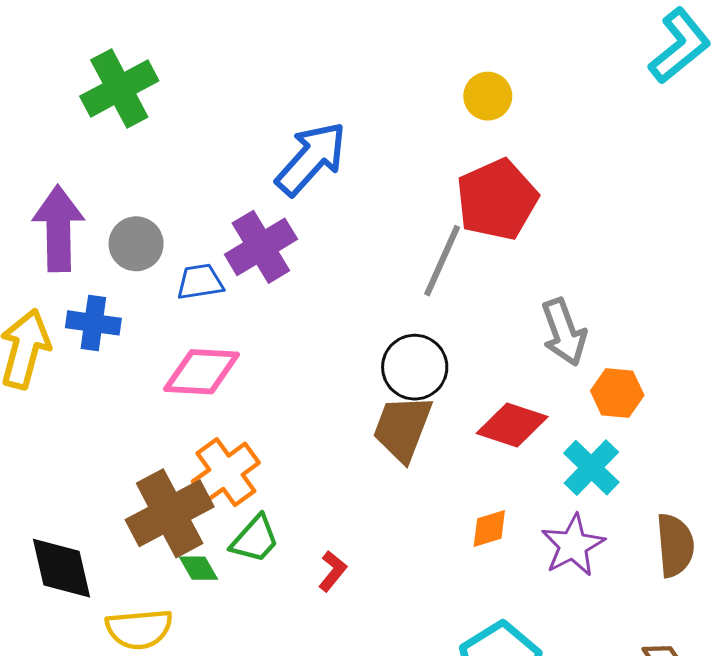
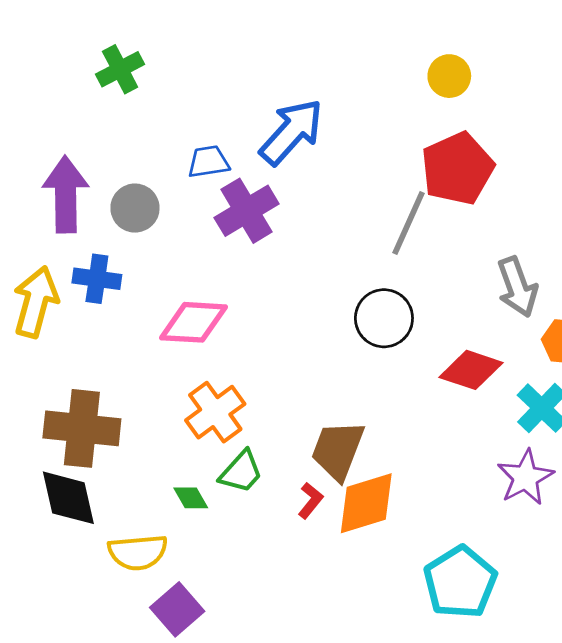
green cross: (119, 88) -> (120, 69), size x0.7
blue trapezoid: (200, 282) -> (208, 162), moved
brown trapezoid: (403, 428) -> (338, 450), moved
brown cross: (170, 513) -> (82, 428), moved, turned 34
orange diamond: (489, 529) -> (366, 503), moved, size x1.8

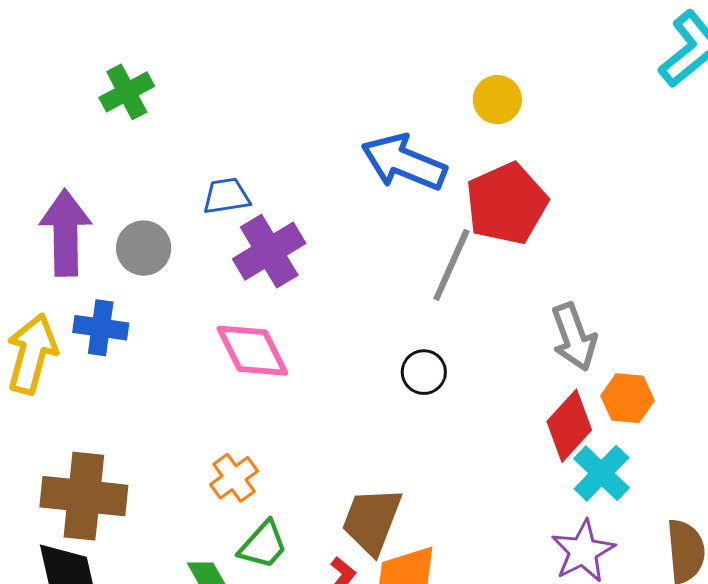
blue arrow: (291, 132) -> (404, 162), moved, turned -110
black circle: (384, 318) -> (424, 372), size x0.7
pink diamond: (193, 322) -> (252, 351), moved, turned 60
red diamond: (471, 370) -> (569, 426), moved, turned -66
orange cross: (215, 412) -> (234, 478), size x0.7

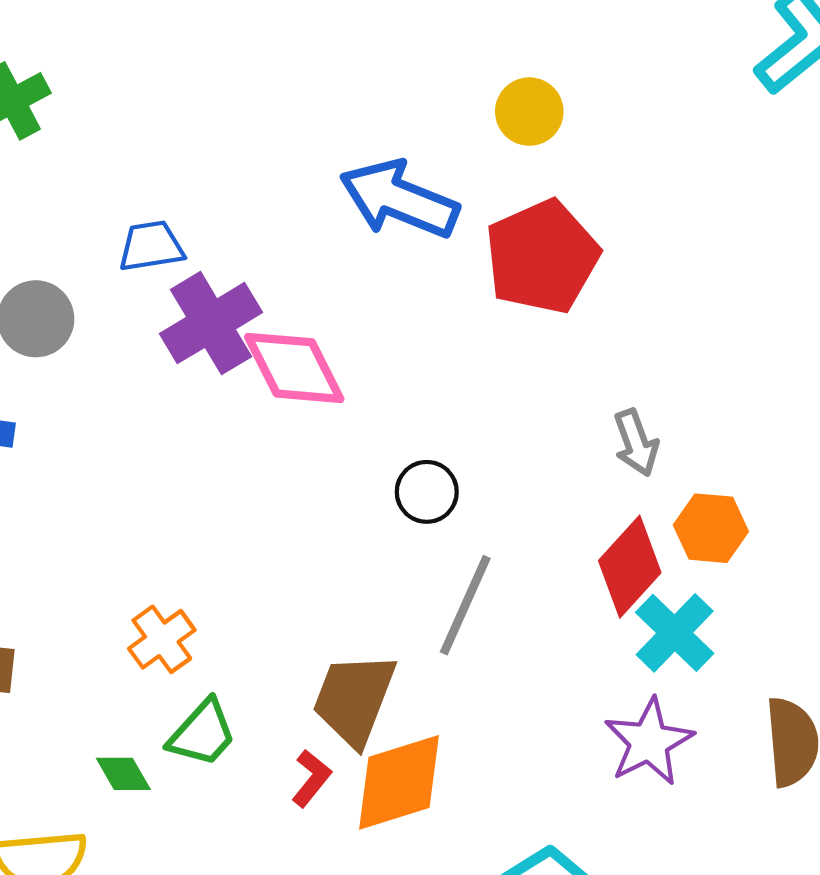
gray line: (451, 265) -> (465, 605), moved
gray arrow: (574, 337) -> (636, 443), size x0.7
pink diamond: (252, 351) -> (294, 368), moved

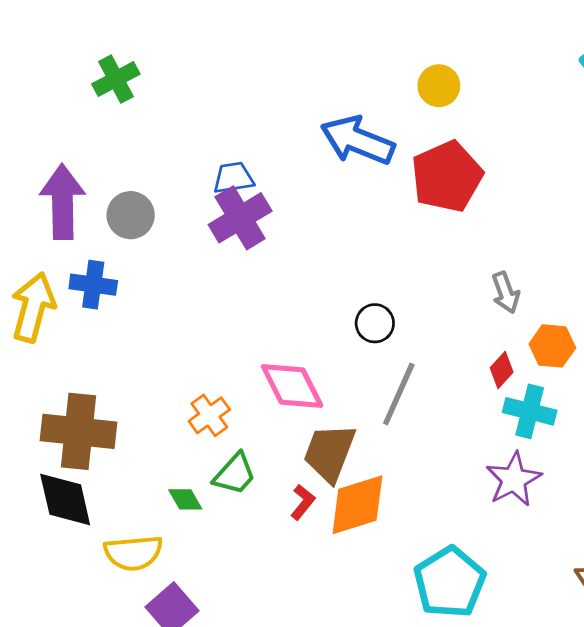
blue trapezoid: (151, 246) -> (233, 178), moved
pink diamond: (294, 368) -> (292, 386), moved
red diamond: (630, 567) -> (502, 370), size x0.6
cyan cross: (675, 633) -> (530, 411), turned -30

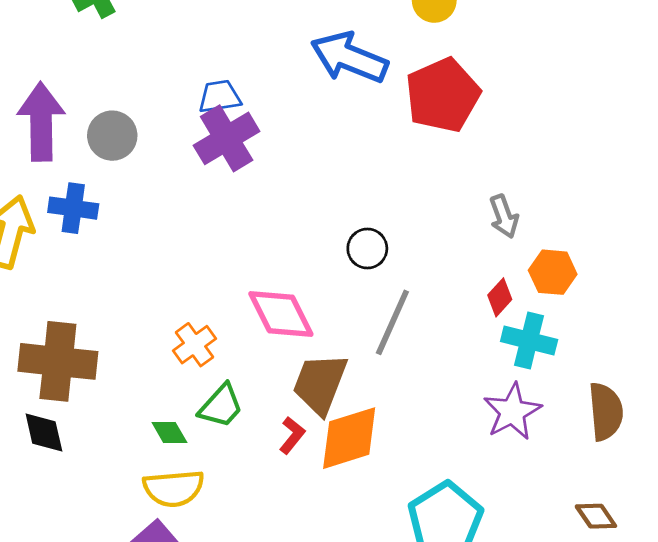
black diamond: (65, 499) -> (44, 432), size x0.7
yellow semicircle: (133, 553) -> (174, 488), moved

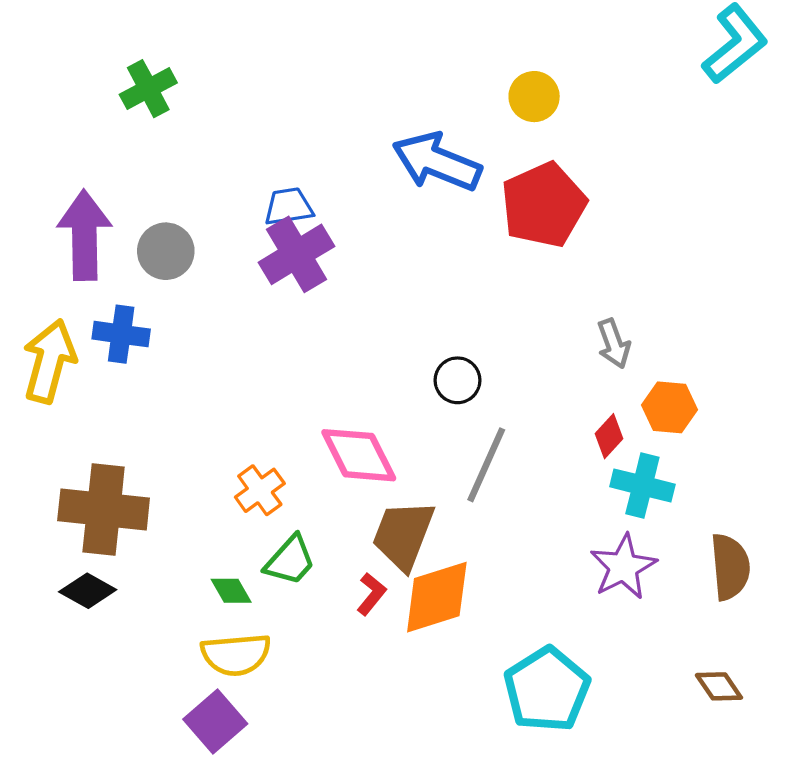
black diamond: (44, 432) -> (88, 591), turned -48

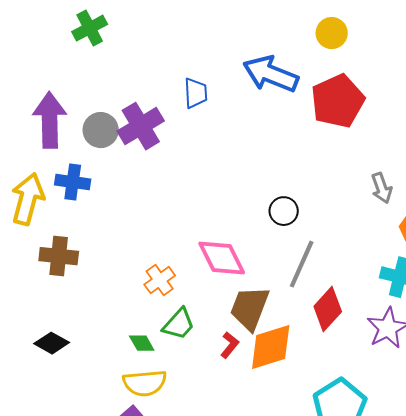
blue trapezoid: (289, 207) -> (196, 93), moved, turned 96
purple cross: (296, 254) -> (141, 126), moved
red diamond: (609, 436) -> (328, 309), moved, size x1.6
brown cross: (104, 509) -> (59, 256), moved, size x0.7

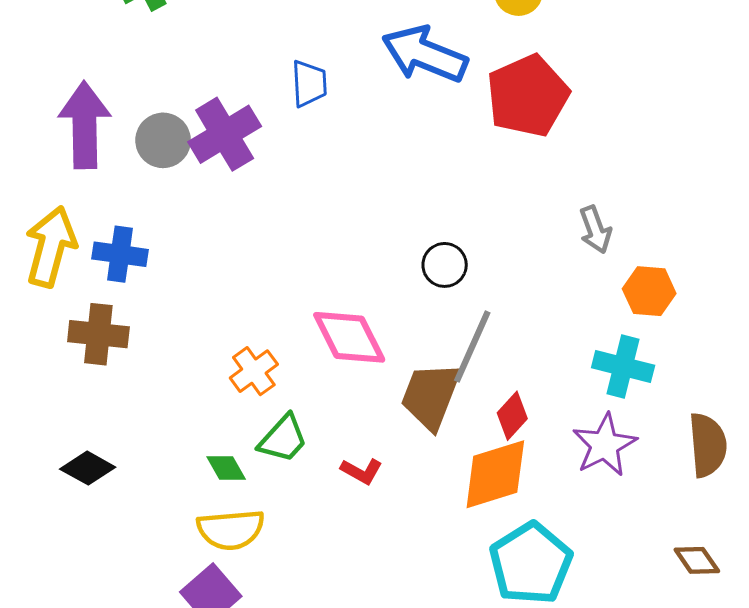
blue cross: (73, 182) -> (120, 254), moved
brown trapezoid: (250, 308) -> (431, 396), moved
red diamond: (328, 309) -> (512, 416), size x0.7
red L-shape: (230, 345) -> (362, 471), turned 80
orange diamond: (271, 347) -> (495, 474), moved

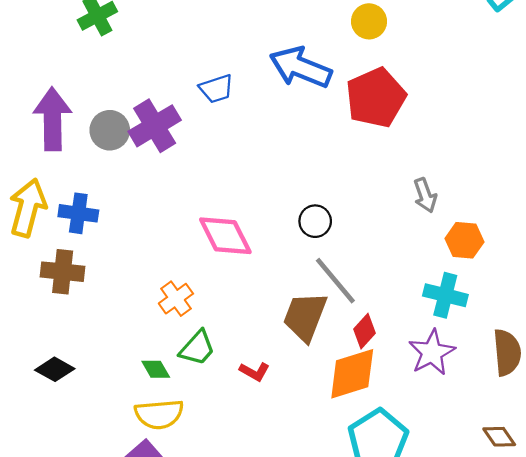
blue trapezoid: (309, 83) -> (216, 89), turned 75
pink diamond: (349, 337) -> (225, 236), moved
gray line: (472, 347) -> (335, 281), turned -64

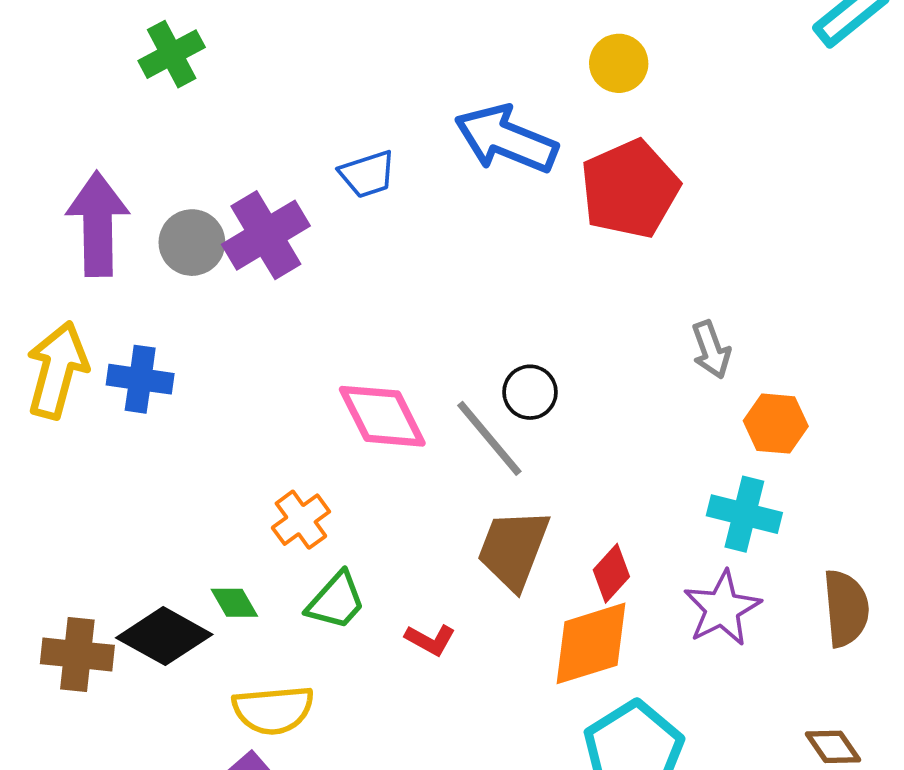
brown cross: (63, 272) -> (77, 655), moved
gray line: (335, 281) -> (489, 438), moved
black diamond: (55, 369) -> (164, 636), moved, size x1.4
green diamond: (156, 369) -> (234, 603), moved

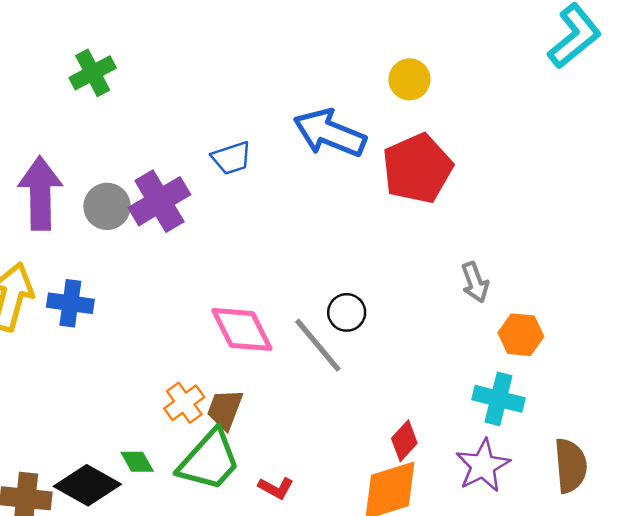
brown trapezoid: (513, 549) -> (225, 409), moved, size x0.7
green trapezoid: (336, 601) -> (209, 460), size x1.5

